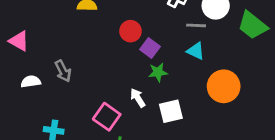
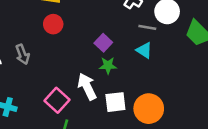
red circle: (130, 31) -> (53, 24), moved
orange circle: (224, 86) -> (149, 109), moved
white arrow: (138, 98) -> (87, 87), size x1.5

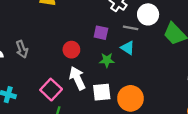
red circle: (53, 24) -> (71, 50), moved
purple square: (103, 43) -> (101, 33), moved, turned -32
green star: (108, 65) -> (107, 60), moved

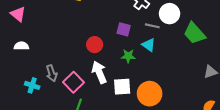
gray arrow: (22, 49) -> (52, 73), moved

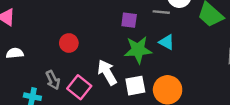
red circle: (95, 45) -> (69, 43), moved
cyan triangle: (149, 45) -> (167, 42), moved
green star: (128, 56) -> (138, 50), size x1.6

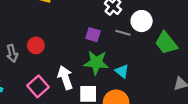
cyan triangle: (167, 42) -> (122, 71), moved
gray arrow: (53, 80) -> (12, 53), moved

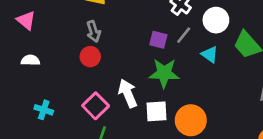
gray line: (123, 33) -> (184, 35), moved, turned -64
gray arrow: (12, 53) -> (94, 31), moved
cyan triangle: (122, 71) -> (210, 54), moved

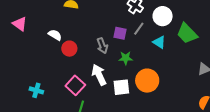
gray arrow: (94, 31) -> (102, 46), moved
white semicircle: (30, 60) -> (55, 35), moved, turned 32
green star: (164, 73) -> (126, 58), size x0.6
orange circle: (191, 120) -> (147, 81), moved

